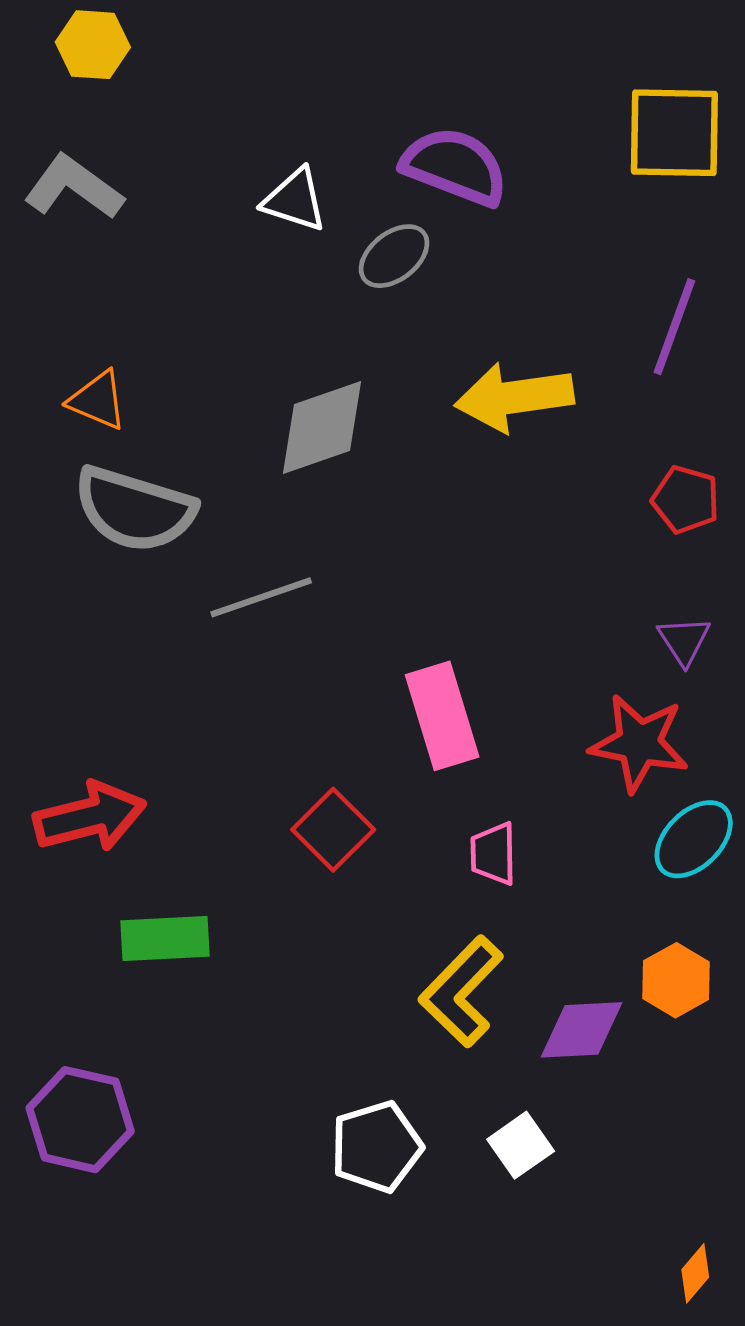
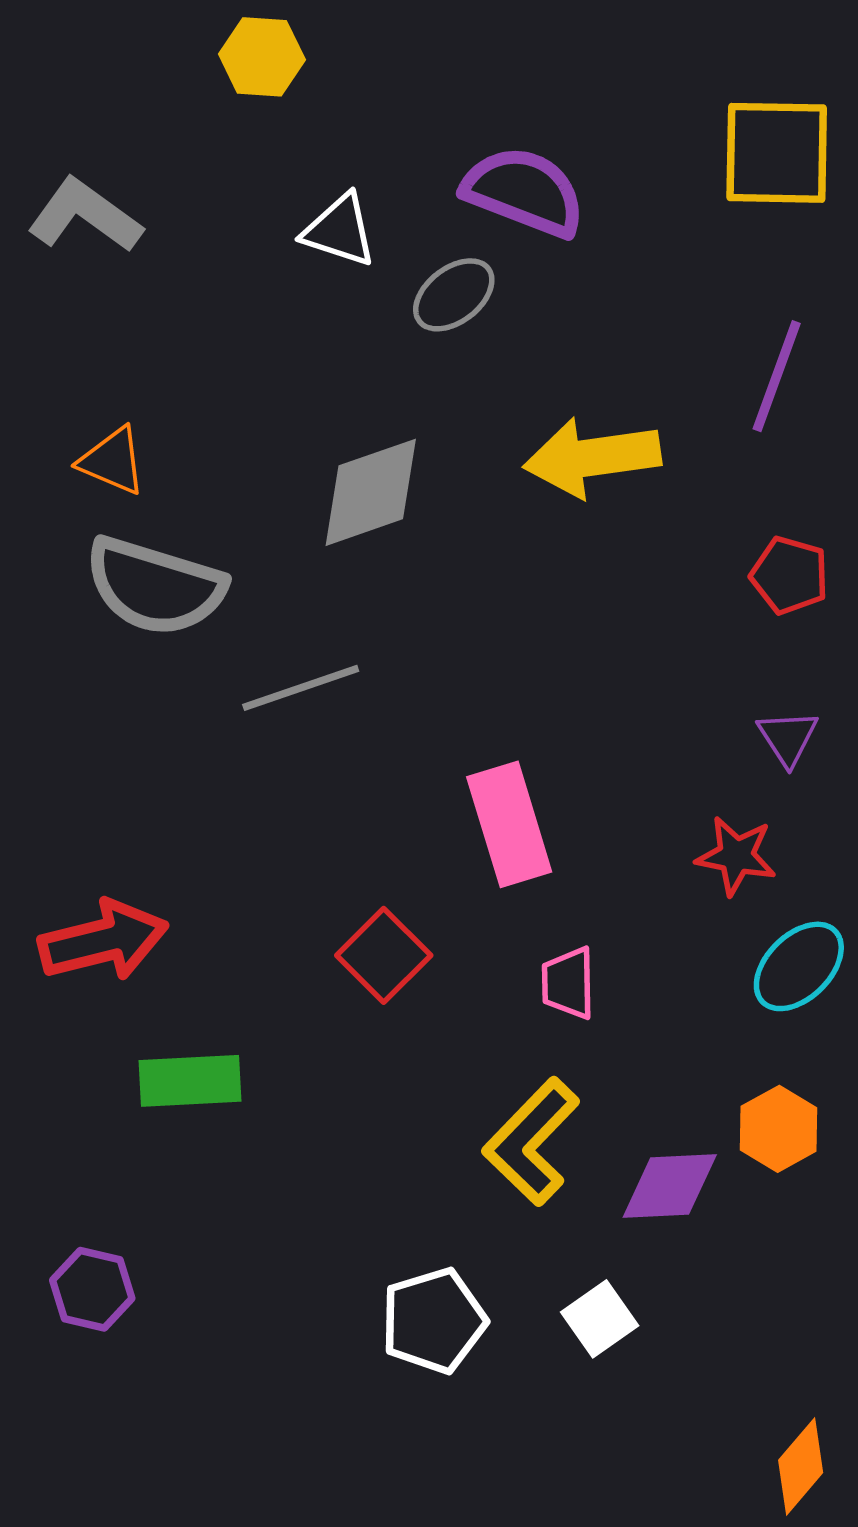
yellow hexagon: (93, 45) -> (262, 57), moved
red star: (639, 743) -> (736, 856), size x0.7
purple hexagon: (80, 1120) -> (92, 1289), size x0.7
orange diamond: (695, 1273) -> (801, 1466), size x1.4

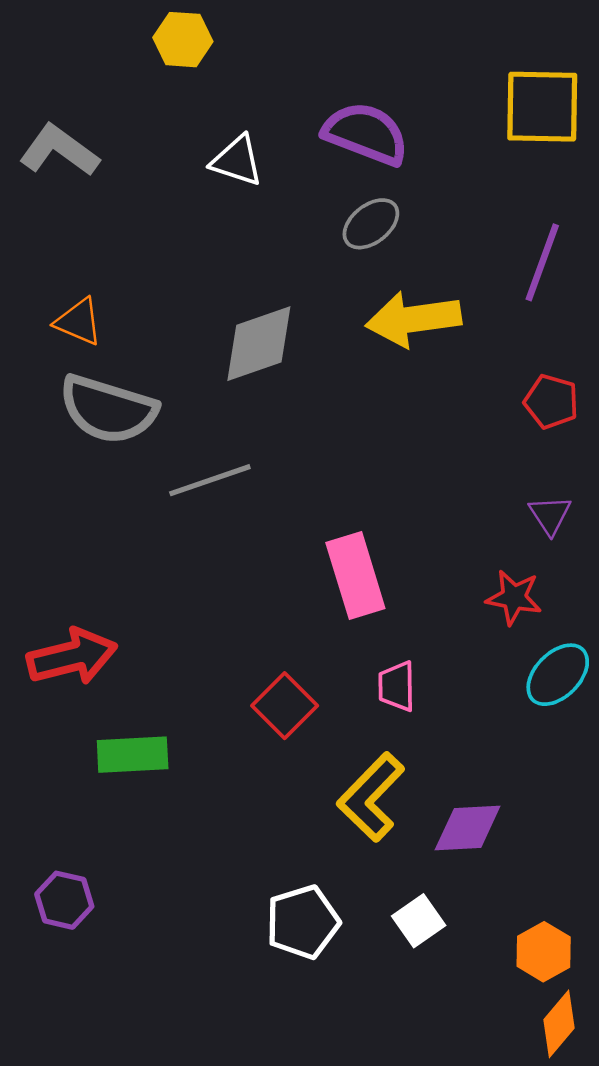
gray ellipse: (454, 295) -> (371, 224), moved
red square: (384, 955) -> (285, 706), moved
orange hexagon: (779, 1129) -> (544, 952), moved

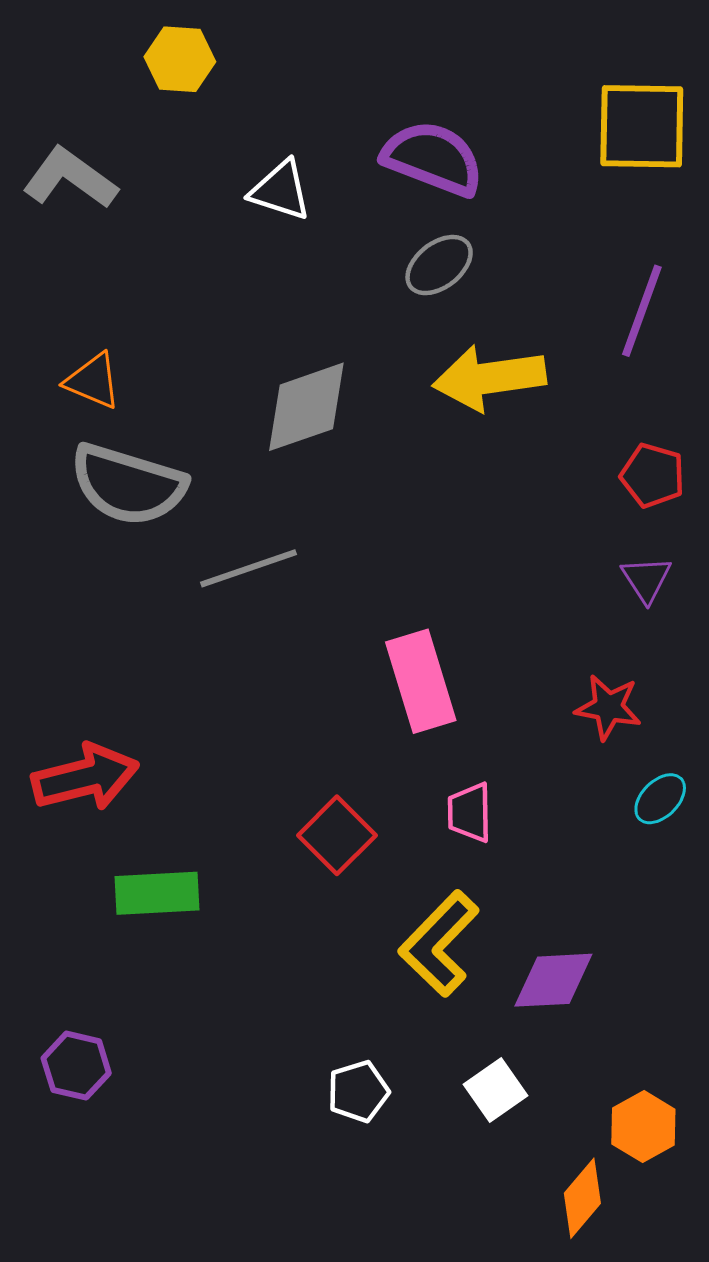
yellow hexagon: (183, 40) -> (180, 59), moved
purple triangle: (550, 515) -> (646, 579), moved
cyan ellipse: (558, 675) -> (660, 799), size x0.7
white pentagon: (303, 922) -> (358, 1091), size x0.7
orange diamond: (559, 1024) -> (582, 1198), moved

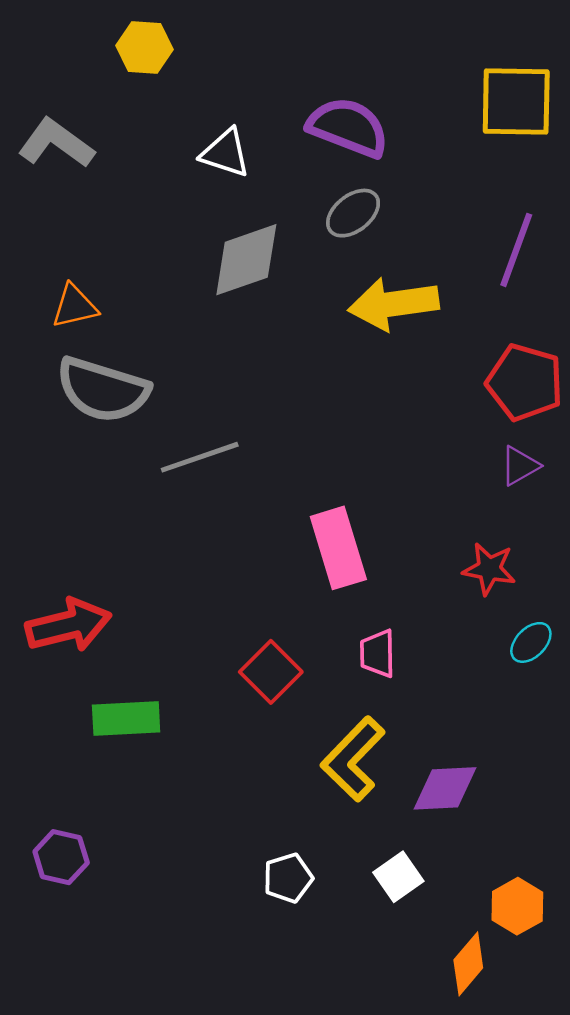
orange triangle: (93, 381) -> (75, 306), turned -36
gray diamond: (306, 407) -> (246, 260), moved
red pentagon: (653, 475) -> (525, 382), size x1.5
purple triangle: (646, 579) -> (520, 466), turned 33

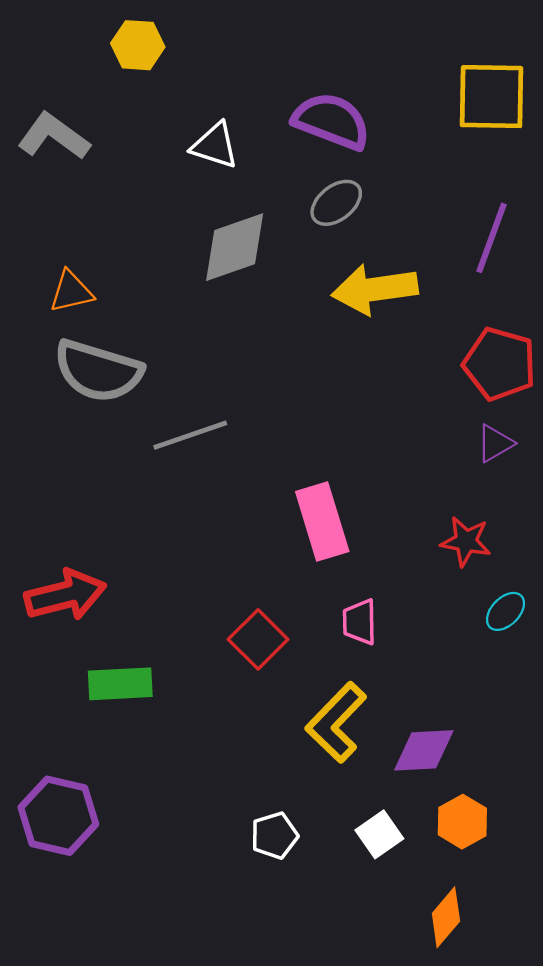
purple hexagon: (61, 857) -> (58, 816), size x1.5
orange hexagon: (517, 906) -> (462, 822), moved

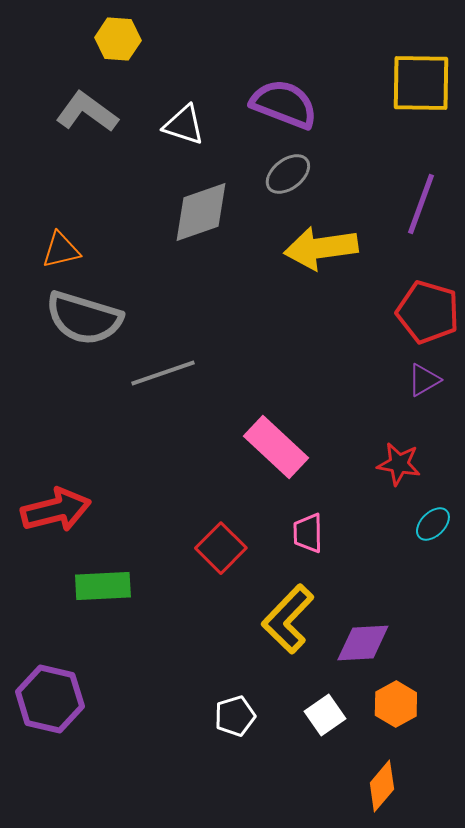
gray L-shape: (54, 136) -> (87, 112), moved
pink rectangle: (322, 522) -> (276, 447), turned -30

